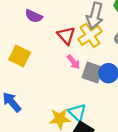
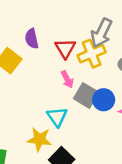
purple semicircle: (34, 16) -> (32, 39), moved, turned 42
cyan triangle: (77, 113) -> (57, 117), moved

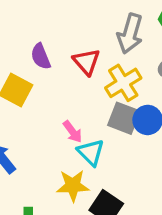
yellow cross: (92, 54) -> (123, 83), moved
pink arrow: (67, 79) -> (73, 132), moved

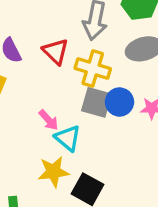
yellow cross: (123, 83) -> (93, 69), turned -36

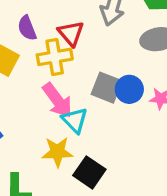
yellow cross: (93, 69) -> (55, 57), moved, turned -32
pink arrow: (48, 120) -> (57, 100), size x1.6

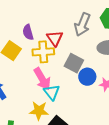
gray square: (107, 88) -> (74, 63), moved

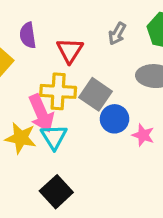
gray arrow: (82, 24) -> (117, 34), size x0.6
yellow cross: (43, 52) -> (58, 91), moved
yellow star: (39, 111) -> (21, 138), moved

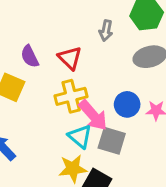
gray square: (96, 94) -> (112, 141), moved
pink arrow: (41, 113) -> (93, 115), moved
yellow star: (21, 138) -> (73, 169), moved

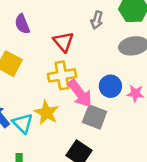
purple semicircle: (30, 56) -> (22, 24), moved
cyan triangle: (80, 136) -> (23, 123), moved
yellow star: (73, 169) -> (46, 113), moved, turned 30

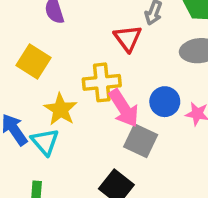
red triangle: (63, 42) -> (128, 38), moved
yellow star: (46, 113) -> (61, 109), moved

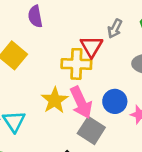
yellow cross: (102, 82) -> (76, 64), moved
yellow star: (61, 109) -> (55, 100), moved

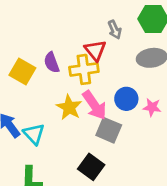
purple semicircle: (35, 16) -> (52, 62), moved
gray arrow: (115, 29) -> (115, 30), turned -42

